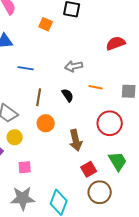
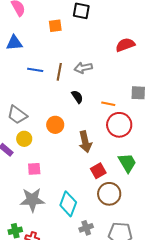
orange square: (46, 24) -> (55, 26), turned -32
orange line: (96, 87) -> (108, 104), moved
brown line: (39, 97) -> (59, 72), moved

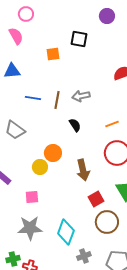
orange line: (108, 104) -> (112, 124), moved, turned -32
gray trapezoid: (17, 115) -> (15, 130), moved
yellow circle: (24, 139) -> (40, 167), moved

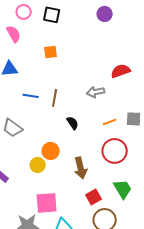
black square: (79, 39) -> (52, 15), moved
gray arrow: (81, 96) -> (96, 92), moved
pink square: (32, 197) -> (47, 203), moved, size x1.6

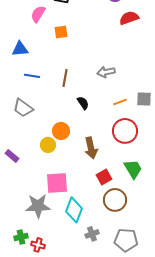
pink semicircle: (14, 34) -> (38, 14), moved, turned -120
red semicircle: (121, 71) -> (129, 18), moved
blue line: (31, 96) -> (32, 76), moved

